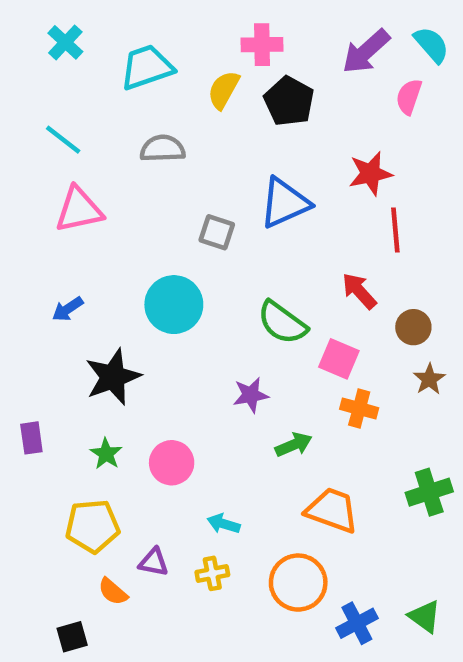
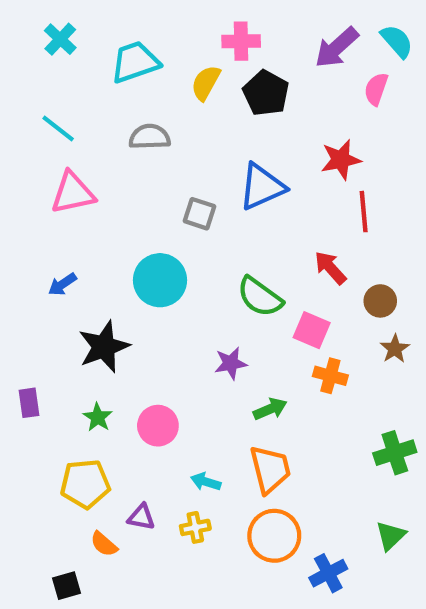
orange trapezoid: (332, 510) -> (270, 469), moved, turned 56
green triangle: (425, 616) -> (391, 536), moved, turned 40

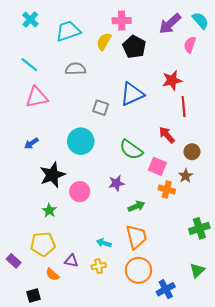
brown star: (395, 349) -> (186, 176), moved
purple rectangle: (29, 403) -> (14, 261), moved, turned -40
pink circle: (158, 426) -> (80, 192), moved

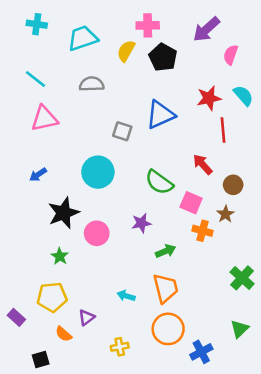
cyan cross: (30, 19) -> (37, 24), turned -35
cyan semicircle: (200, 21) -> (243, 96), moved
green cross: (199, 228) -> (242, 278), turned -30
purple triangle: (71, 261) -> (86, 317), turned -48
yellow cross: (99, 266) -> (120, 347), moved

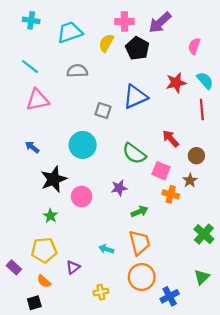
purple arrow: (206, 29) -> (160, 23), moved
red line: (223, 130) -> (202, 110), moved
blue arrow: (38, 175) -> (32, 147), turned 72
orange semicircle: (64, 334) -> (44, 281), moved

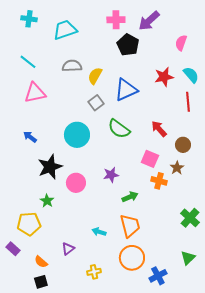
yellow semicircle: (106, 43) -> (95, 76), moved
gray square: (103, 111) -> (96, 103), turned 35
green semicircle: (134, 154) -> (119, 129), moved
yellow pentagon: (44, 250) -> (29, 224), moved
black square: (34, 303) -> (41, 282), moved

